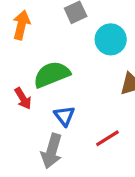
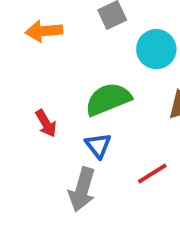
orange arrow: (21, 25) -> (44, 31), turned -108
green semicircle: (52, 74) -> (108, 99), moved

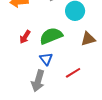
red arrow: (46, 123) -> (25, 37), moved, turned 64

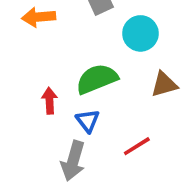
red arrow: (25, 37) -> (50, 101), moved, turned 144

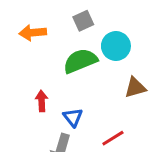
green semicircle: (97, 79) -> (80, 61), moved

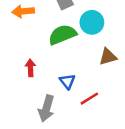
blue triangle: (73, 117) -> (67, 81), moved

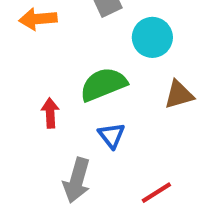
green semicircle: (62, 35) -> (103, 84), moved
red line: (89, 99) -> (156, 193), moved

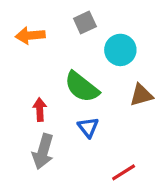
green semicircle: (103, 84) -> (82, 87), turned -120
gray arrow: (77, 180) -> (43, 151), moved

